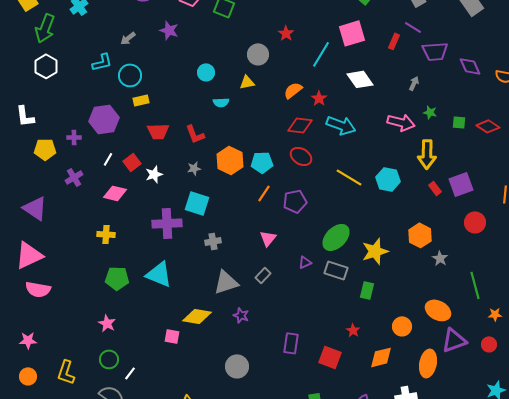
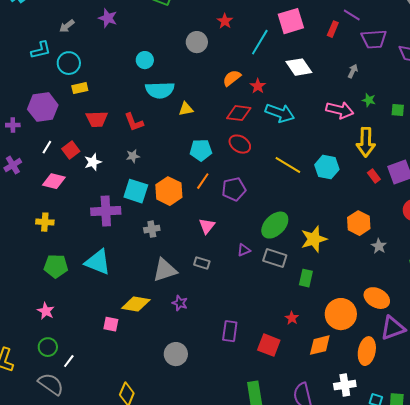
yellow triangle: (247, 82) -> (186, 109), moved
cyan semicircle: (221, 102) -> (160, 90), size x1.8
orange hexagon: (230, 160) -> (169, 191), moved
gray rectangle: (263, 275) -> (202, 263), turned 63
orange circle: (402, 326) -> (341, 314), size x1.6

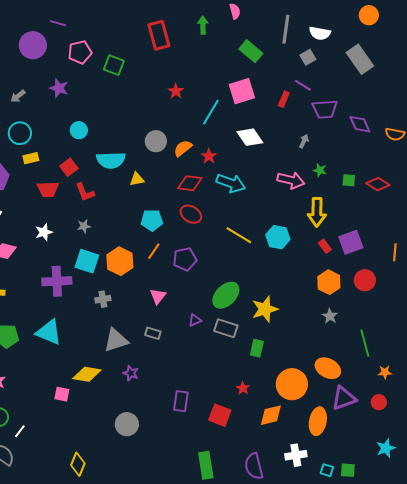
gray circle: (197, 42) -> (156, 141), moved
cyan circle: (145, 60) -> (79, 130), moved
red square: (71, 150) -> (69, 167), moved
orange hexagon: (359, 223) -> (329, 282), moved

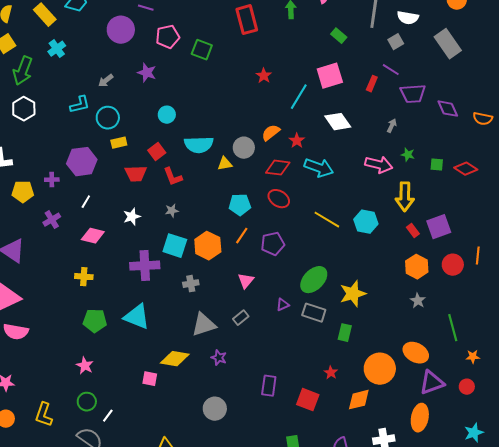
green rectangle: (251, 51) -> (339, 36), size x0.7
gray circle: (156, 141) -> (244, 148), moved
orange line: (395, 252) -> (478, 256), moved
gray rectangle: (153, 333) -> (241, 318), turned -56
orange ellipse: (318, 421) -> (420, 418), moved

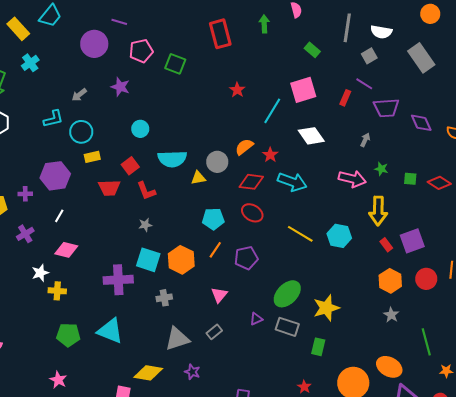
white star: (132, 217) -> (40, 273), moved

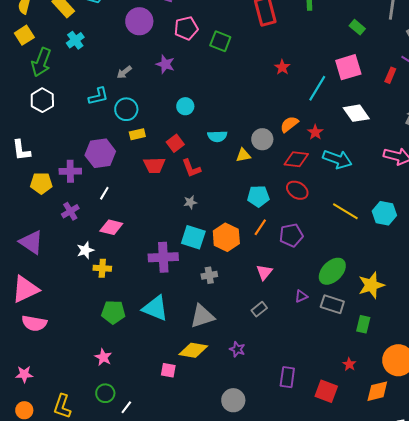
cyan semicircle: (172, 159) -> (217, 136), size x0.7
purple cross: (25, 194) -> (70, 171), size x1.5
gray triangle: (177, 339) -> (202, 316), moved

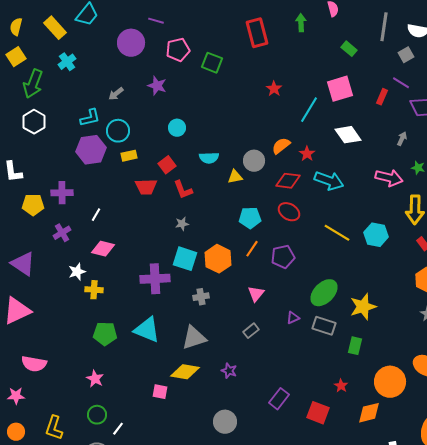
purple hexagon: (100, 153) -> (91, 150), moved
pink semicircle: (34, 323) -> (34, 364), moved
purple rectangle: (287, 377) -> (279, 399), turned 30

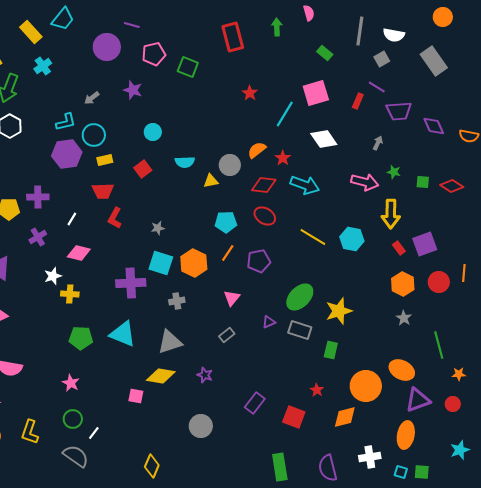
red trapezoid: (146, 187) -> (103, 191), moved
red L-shape: (183, 190) -> (115, 218), moved, turned 50

